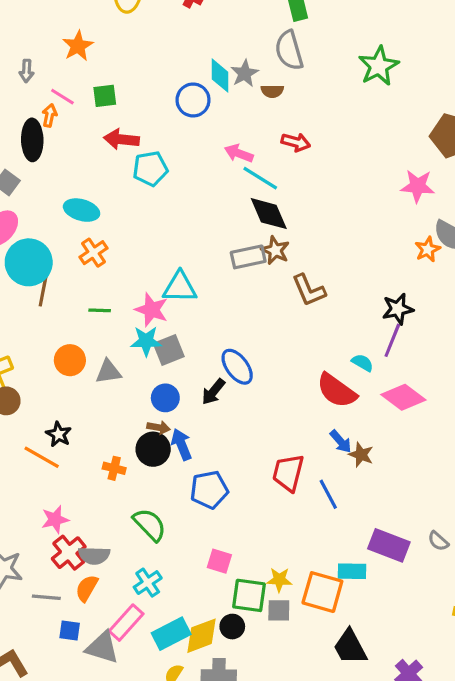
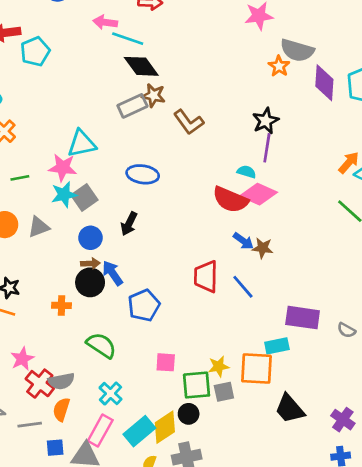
blue ellipse: (237, 367) -> (143, 174), moved, turned -32
pink diamond: (403, 397) -> (258, 194), moved
gray semicircle: (438, 541) -> (346, 330), moved

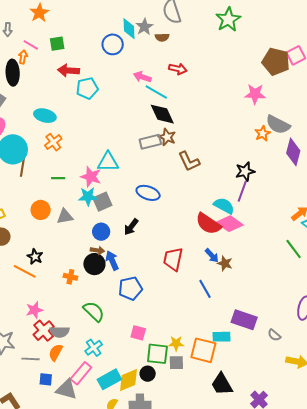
cyan semicircle: (247, 172) -> (224, 206), size x1.5
red trapezoid: (206, 277) -> (173, 259), moved

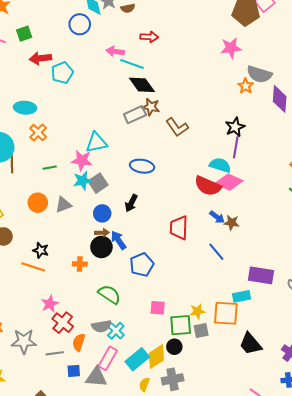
gray semicircle: (60, 332) -> (101, 326), moved

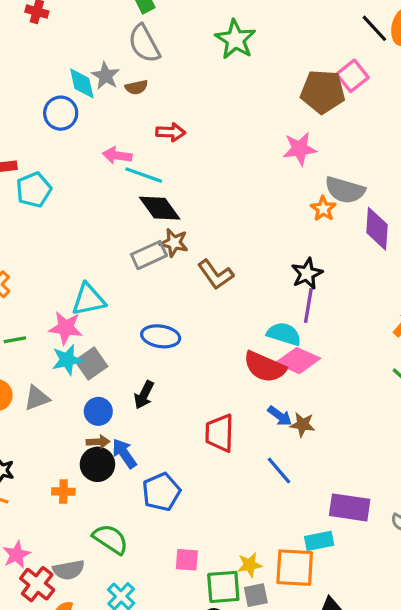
gray semicircle: (101, 326) -> (69, 570), moved

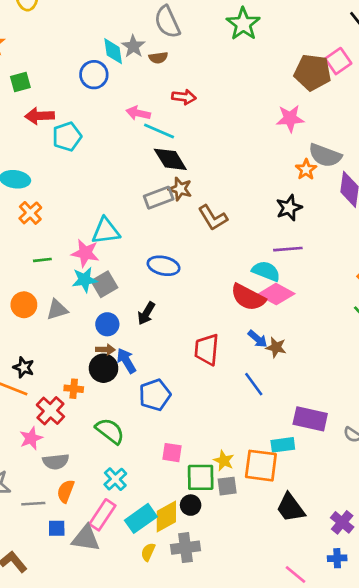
black star: (307, 274) -> (289, 208), moved
purple line: (308, 306) -> (288, 249), turned 72
yellow star: (250, 565) -> (224, 461), turned 30
gray semicircle: (69, 570) -> (56, 462), moved
red cross: (37, 584) -> (50, 411), moved

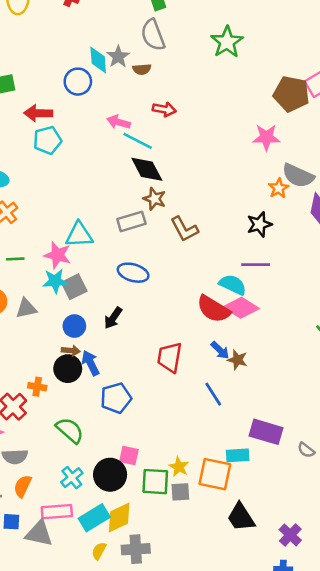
red arrow: (39, 116) -> (38, 113), moved
gray rectangle: (159, 198) -> (131, 221), moved
black circle: (191, 505) -> (110, 475), moved, size x1.6
pink rectangle: (102, 515) -> (57, 512), turned 48

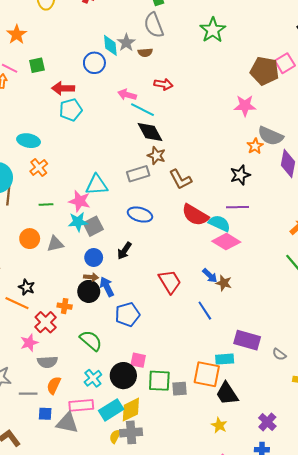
red semicircle: (213, 309) -> (195, 215), moved
red trapezoid: (170, 357) -> (170, 282), turned 140
yellow star: (179, 467) -> (219, 425), moved
black trapezoid: (241, 517) -> (227, 394), moved
gray cross: (136, 549) -> (131, 432), moved

